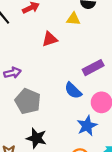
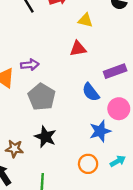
yellow triangle: (73, 19) -> (85, 20), moved
red triangle: (50, 39) -> (78, 49), moved

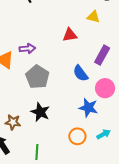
yellow triangle: (85, 20) -> (93, 17), moved
purple rectangle: (115, 71) -> (102, 55), turned -42
blue star: (100, 131) -> (88, 108), turned 30

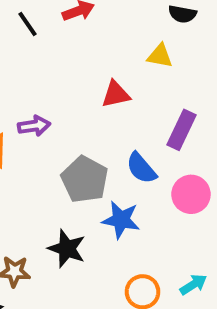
gray pentagon: (37, 77) -> (85, 179), moved
blue star: (88, 108) -> (121, 220), moved

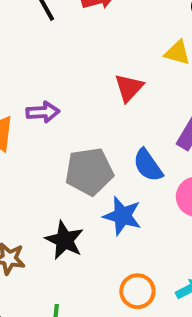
red triangle: (116, 94) -> (129, 88), turned -40
gray pentagon: (85, 179) -> (89, 171), turned 30

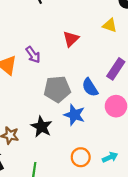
red triangle: (129, 88) -> (71, 39), moved
purple arrow: (43, 112) -> (33, 55), turned 54

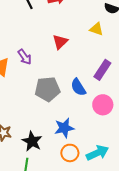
blue star: (74, 115) -> (64, 128), moved, turned -30
black star: (41, 127) -> (32, 141), moved
cyan arrow: (110, 157) -> (97, 153), size x1.5

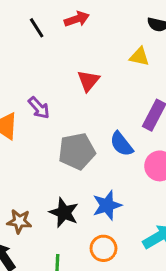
black star: (32, 141) -> (64, 213), moved
orange circle: (70, 153) -> (104, 248), moved

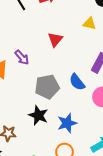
black star: (64, 213) -> (38, 115), moved

